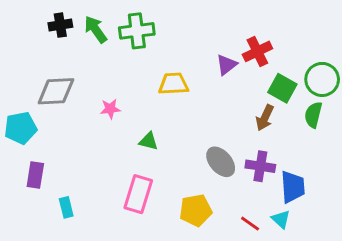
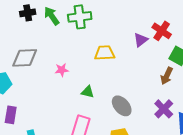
red cross: (257, 51) -> (162, 31), turned -30
gray ellipse: (221, 162) -> (122, 106), moved
purple cross: (260, 166) -> (164, 109), turned 36

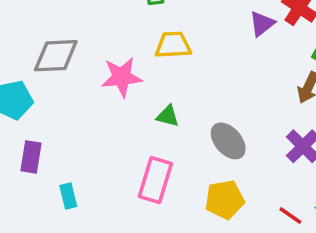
yellow trapezoid: (105, 53) -> (173, 45), moved
pink star: (62, 70) -> (122, 77), size x1.6

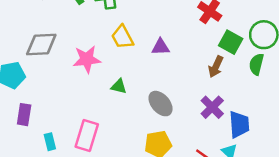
purple triangle: (262, 24) -> (161, 47), moved, turned 36
yellow trapezoid: (173, 45) -> (122, 37), turned -115
pink rectangle: (155, 180) -> (87, 135), moved

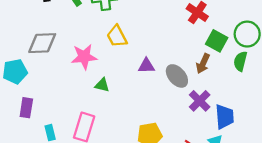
purple triangle: (161, 47) -> (146, 66), moved
green triangle: (119, 86) -> (102, 85), moved
gray ellipse: (161, 104) -> (177, 76), moved

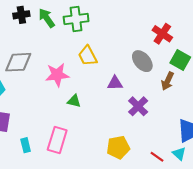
gray ellipse: (177, 76) -> (142, 61), moved
purple cross: (200, 101) -> (138, 106), moved

